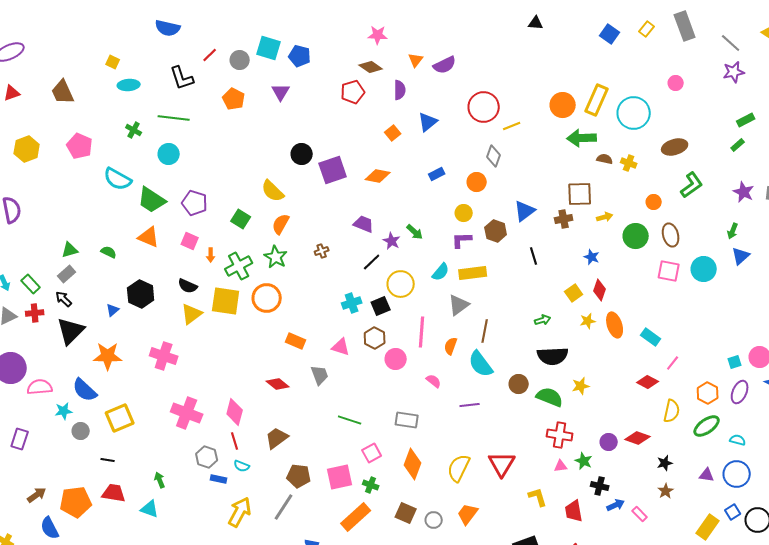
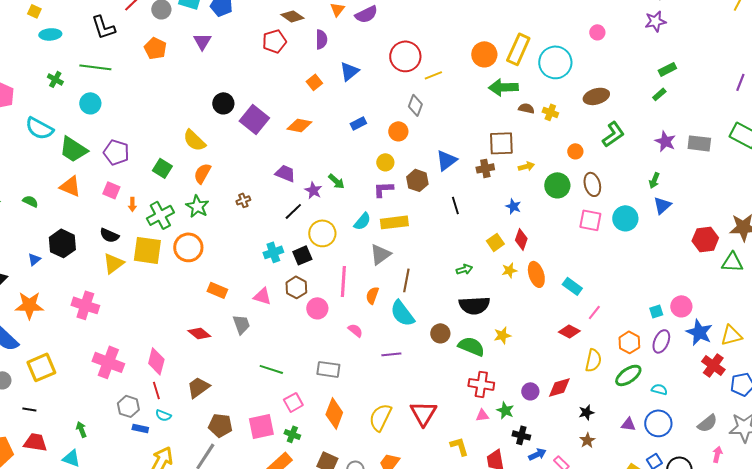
purple square: (333, 170) -> (254, 119), turned -32
red diamond: (638, 438) -> (559, 387), turned -35

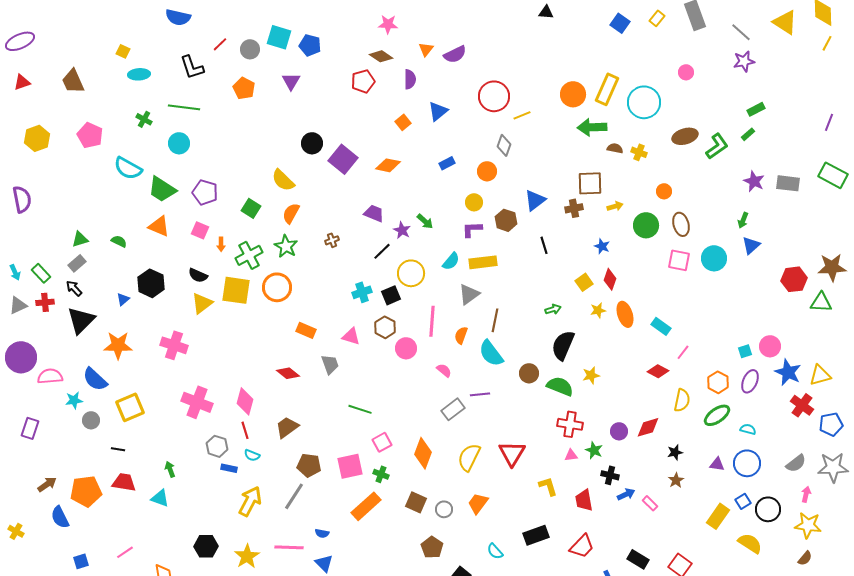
green L-shape: (613, 134) -> (717, 146), moved
black semicircle: (474, 305) -> (563, 345), turned 116
gray rectangle: (328, 369) -> (453, 409), moved, turned -45

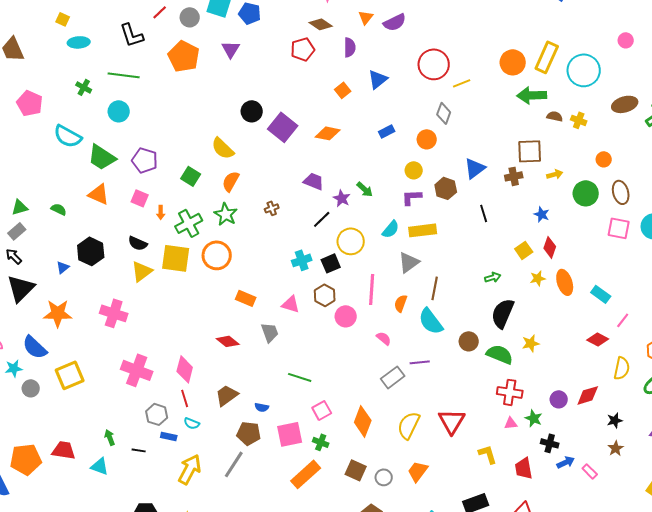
orange pentagon: (244, 88) -> (184, 56), size x1.4
black line: (118, 449) -> (139, 450), moved
blue semicircle: (322, 533) -> (262, 407), moved

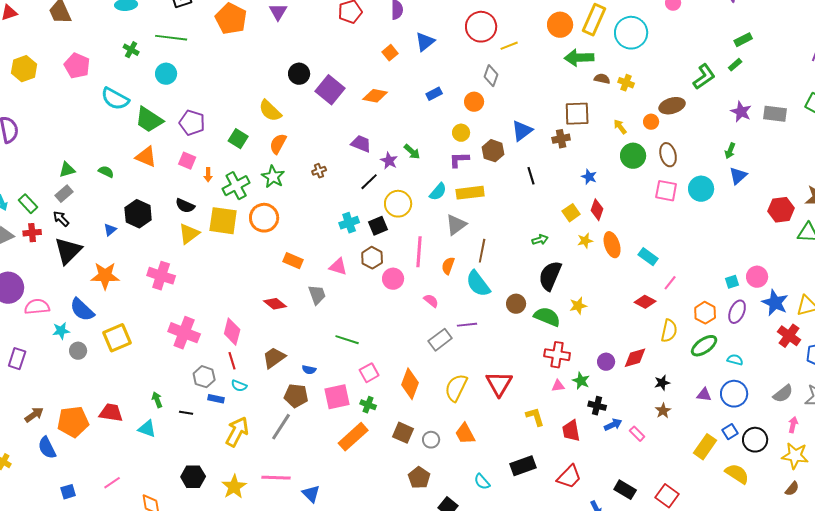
brown ellipse: (625, 104) -> (672, 106), moved
yellow arrow: (555, 174) -> (620, 127), moved, turned -112
orange trapezoid: (418, 471) -> (465, 434), turned -65

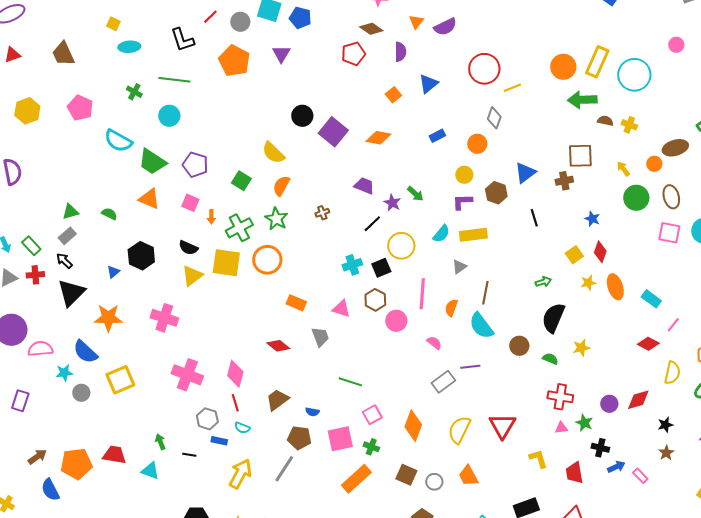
gray triangle: (456, 225) -> (459, 267), size x0.7
green semicircle: (547, 317) -> (550, 359), size x0.6

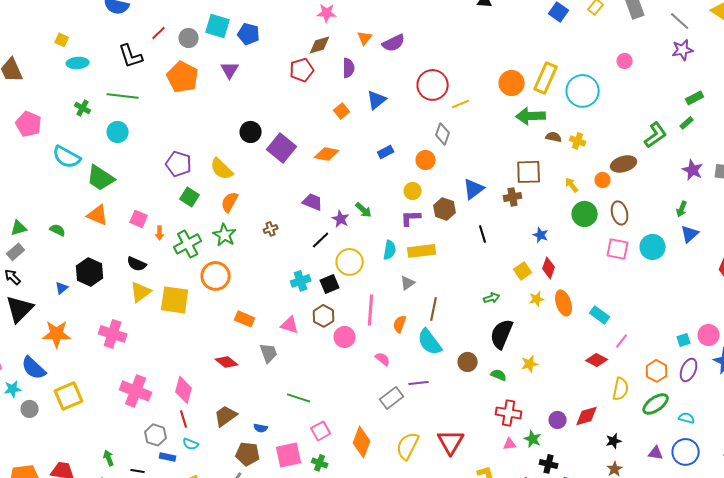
brown diamond: (371, 29) -> (320, 45), turned -50
purple pentagon: (195, 165) -> (179, 164), moved
cyan semicircle: (441, 234) -> (390, 250), turned -30
yellow square: (226, 263) -> (175, 300), moved

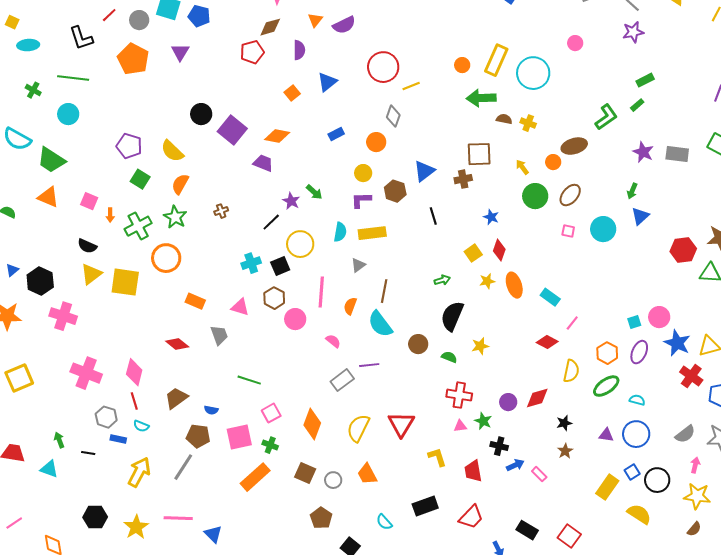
orange circle: (512, 83) -> (462, 65), size x0.6
purple trapezoid: (313, 202) -> (263, 163), moved
brown ellipse: (620, 213) -> (570, 195), turned 55
pink square: (618, 249) -> (568, 231), size x0.6
black hexagon: (90, 272) -> (40, 281), moved

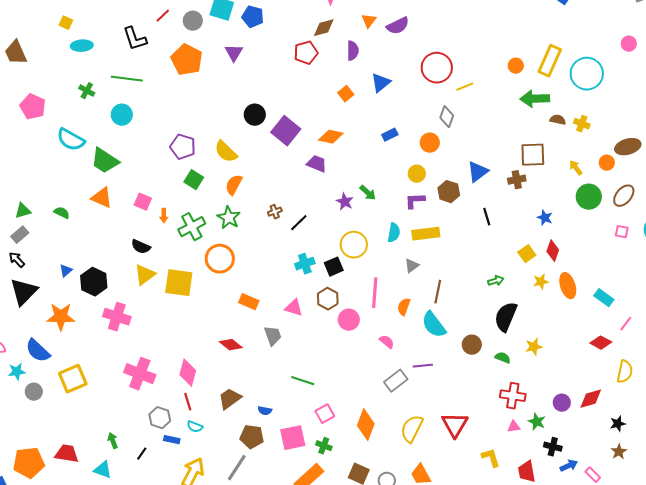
black line: (271, 222) -> (299, 223), moved
black line: (88, 453) -> (142, 454), turned -64

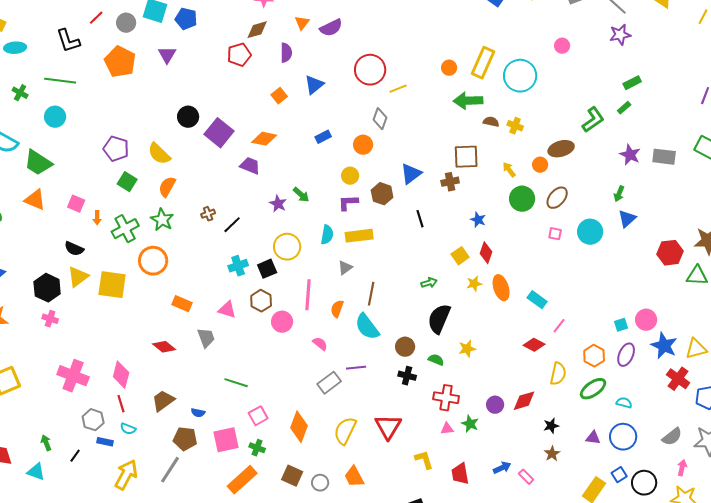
black hexagon: (94, 282) -> (47, 288), moved
pink cross: (117, 317) -> (50, 319), size x0.6
black cross: (553, 447) -> (407, 376), moved

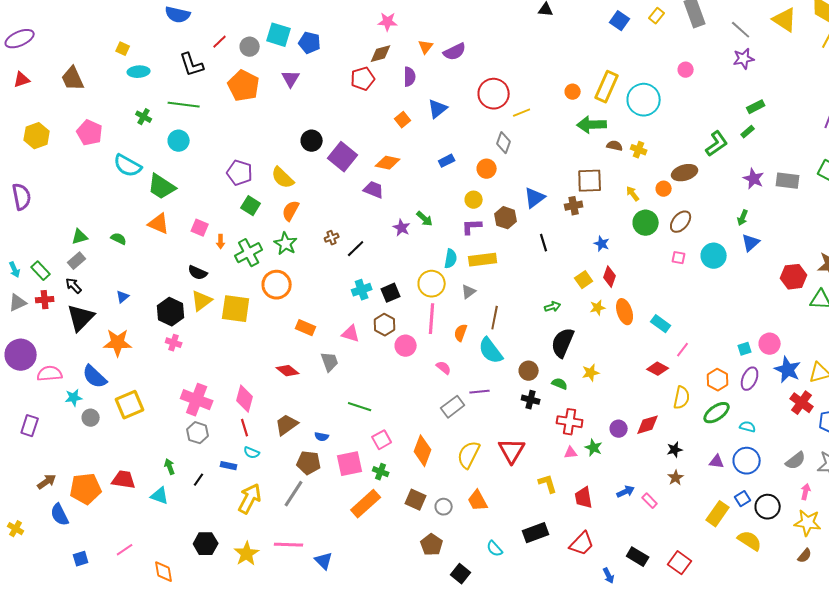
yellow circle: (287, 247) -> (432, 284), moved
gray hexagon: (93, 420) -> (198, 433), moved

